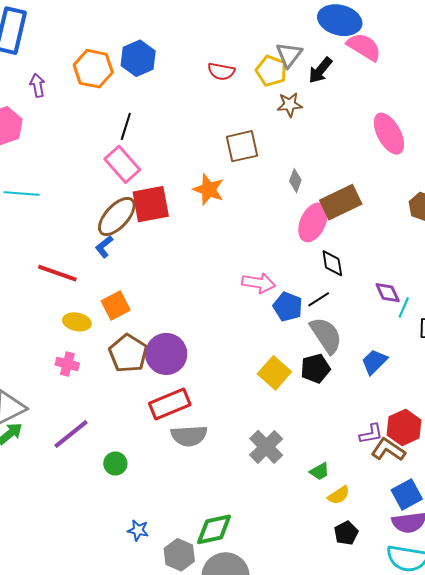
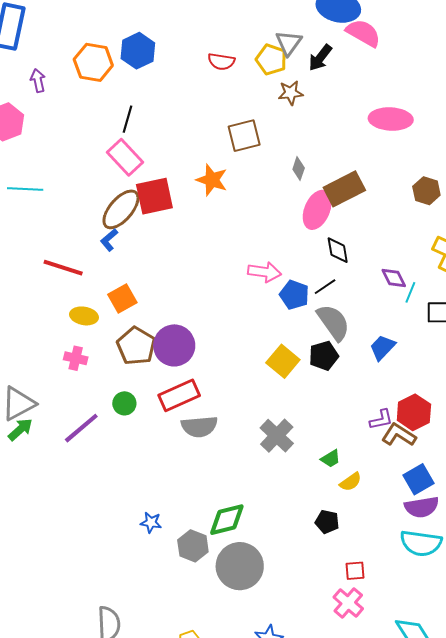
pink ellipse: (389, 134) -> (391, 119), turned -57
green circle: (115, 464) -> (124, 403), moved
black pentagon: (346, 533) -> (327, 522), moved, turned -30

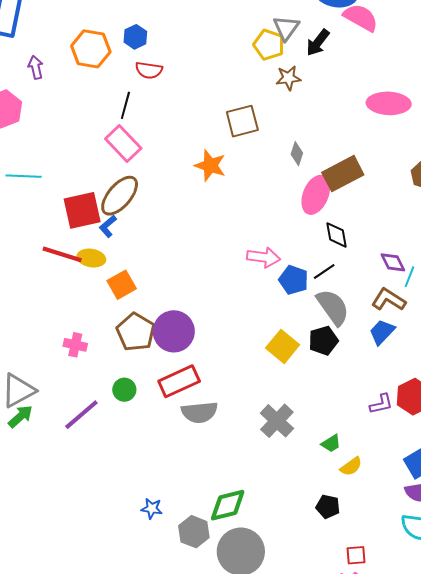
blue hexagon: (138, 51) -> (135, 37), size x0.7
red semicircle: (221, 61) -> (149, 70), moved
red square: (154, 196) -> (82, 210), moved
yellow ellipse: (84, 316) -> (91, 258), moved
brown L-shape: (399, 435) -> (389, 300), moved

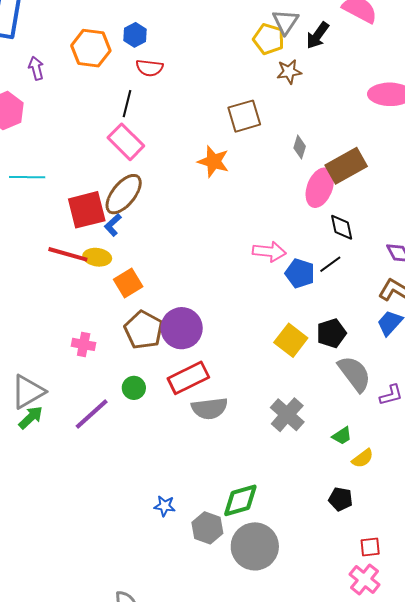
gray semicircle: (333, 307) -> (354, 374), moved

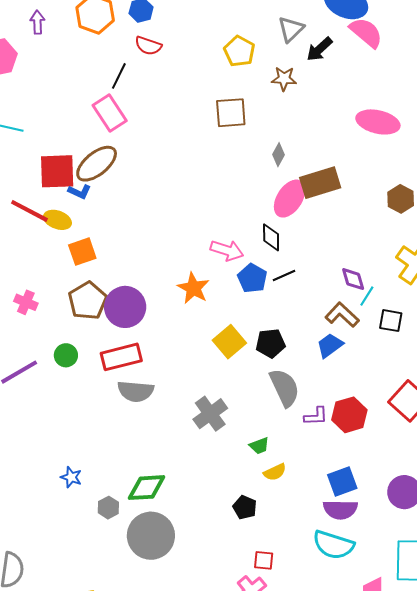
yellow pentagon: (269, 39) -> (239, 51), moved
orange star: (213, 161) -> (193, 288), moved
blue L-shape: (113, 225) -> (80, 192), turned -125
black diamond: (342, 227) -> (271, 237), moved
gray hexagon: (207, 528) -> (108, 508), size x0.7

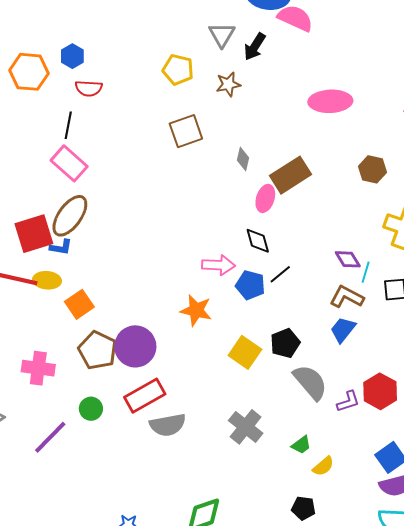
pink ellipse: (290, 199) -> (265, 198), size x0.7
pink cross: (26, 302) -> (38, 368), size x1.4

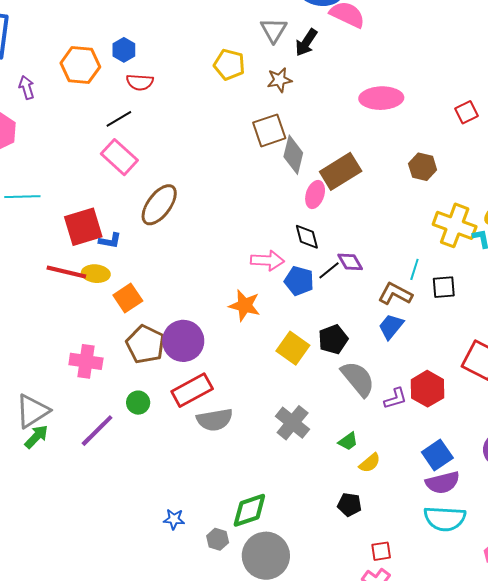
black line: (68, 125) -> (119, 119), turned 48
brown square: (186, 131) -> (269, 130), moved
gray diamond: (243, 159) -> (293, 155), size x1.6
brown ellipse: (70, 216) -> (159, 205), moved
purple diamond: (348, 259) -> (350, 262), moved

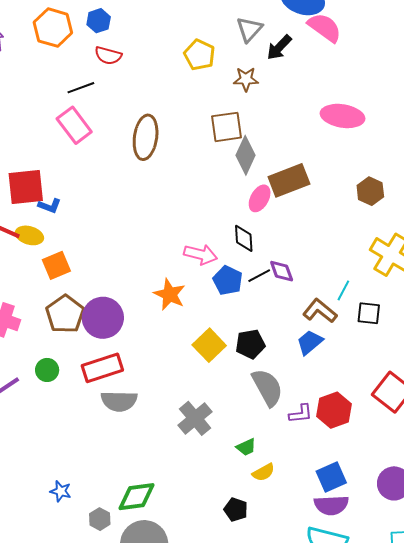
brown ellipse: (159, 205) -> (146, 137), moved, turned -39

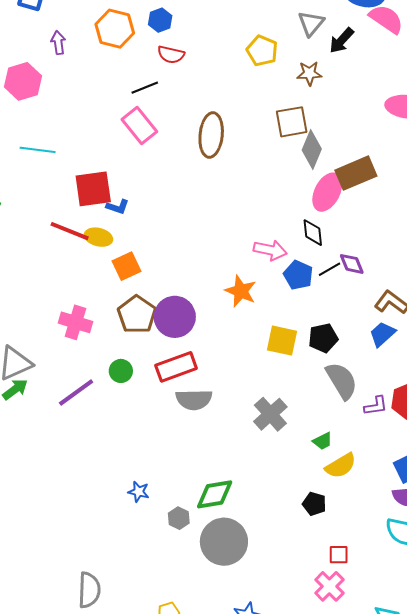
pink ellipse: (260, 198) -> (327, 192), size x1.4
yellow square: (209, 345) -> (282, 341), turned -32
yellow semicircle: (263, 472) -> (341, 466), size x1.4

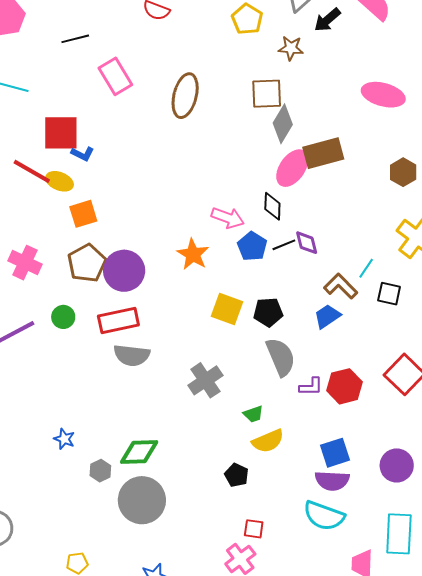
black line: (145, 88) -> (75, 39), moved

